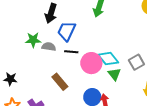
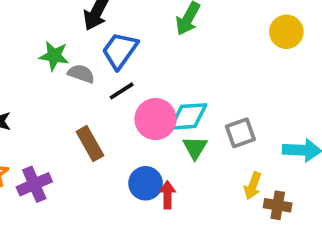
black line: (71, 52) -> (122, 91), turned -48
cyan diamond: (108, 59) -> (188, 116), turned -65

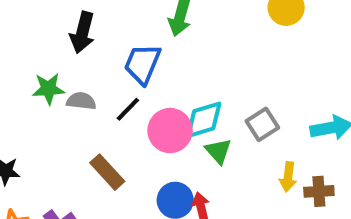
blue trapezoid: (120, 51) -> (142, 64), moved

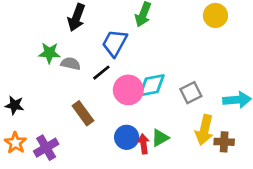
green triangle: (218, 151) -> (160, 138), moved, turned 36
yellow arrow: (288, 177) -> (204, 130), size x1.5

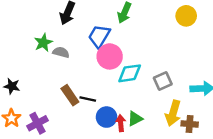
green star: (49, 53) -> (43, 43), turned -30
black line: (101, 73) -> (88, 99), moved, turned 49
pink circle: (128, 90) -> (110, 56), moved

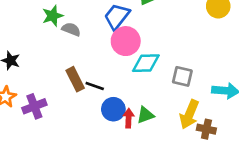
gray square: (163, 81) -> (182, 76), turned 30

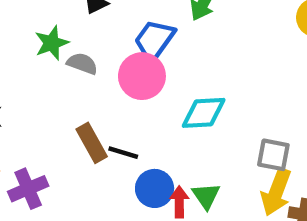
pink circle: (126, 41) -> (142, 76), moved
gray square: (182, 76) -> (273, 155), moved
green triangle: (145, 115) -> (206, 196), turned -42

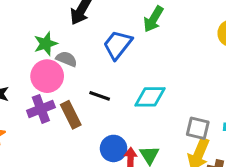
pink circle: (142, 76) -> (47, 76), moved
black line: (123, 153) -> (100, 96), moved
purple cross: (28, 189) -> (41, 109), moved

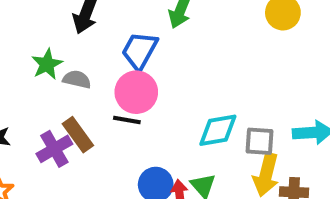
pink circle: (47, 76) -> (136, 92), moved
cyan diamond: (150, 97) -> (218, 130), moved
brown rectangle: (71, 115) -> (78, 135), moved

